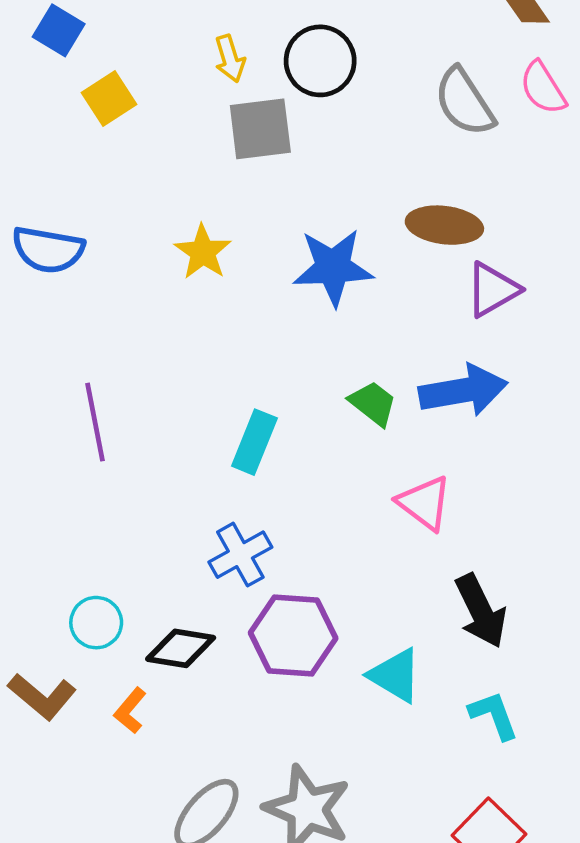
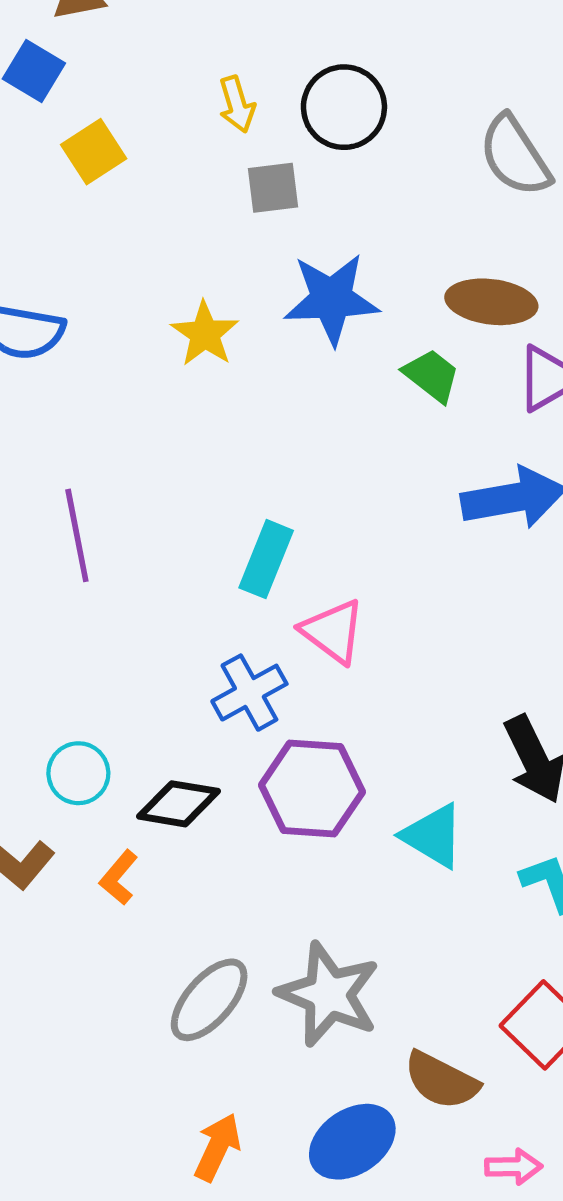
gray square: (260, 129) -> (273, 188), size x0.7
blue star: (333, 267) -> (331, 299), moved
green trapezoid: (373, 403) -> (432, 376), moved
pink triangle: (424, 503) -> (333, 631), moved

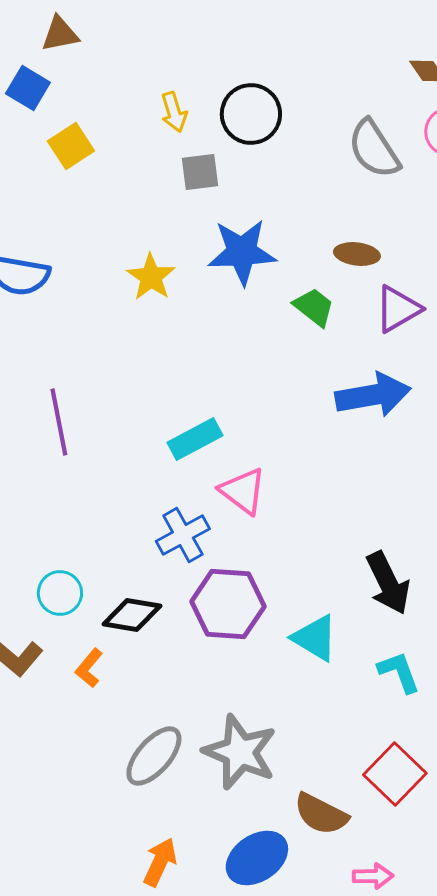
brown ellipse: (491, 302) -> (357, 254), size x0.7
cyan rectangle: (266, 559) -> (195, 439), turned 40

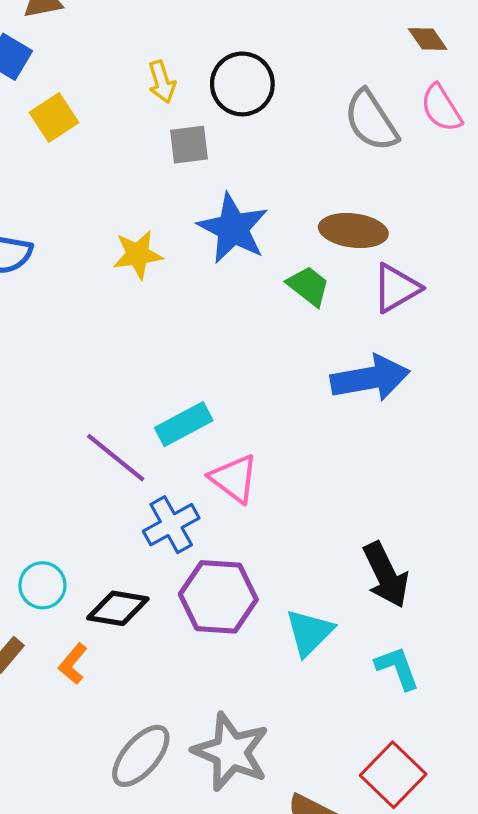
blue star: (242, 252) -> (233, 228), turned 30
brown ellipse: (357, 254) -> (353, 230), size x1.4
yellow star: (151, 277) -> (138, 255), turned 30
purple line: (59, 422) -> (116, 458), moved, turned -40
cyan triangle: (315, 638) -> (309, 632), turned 44

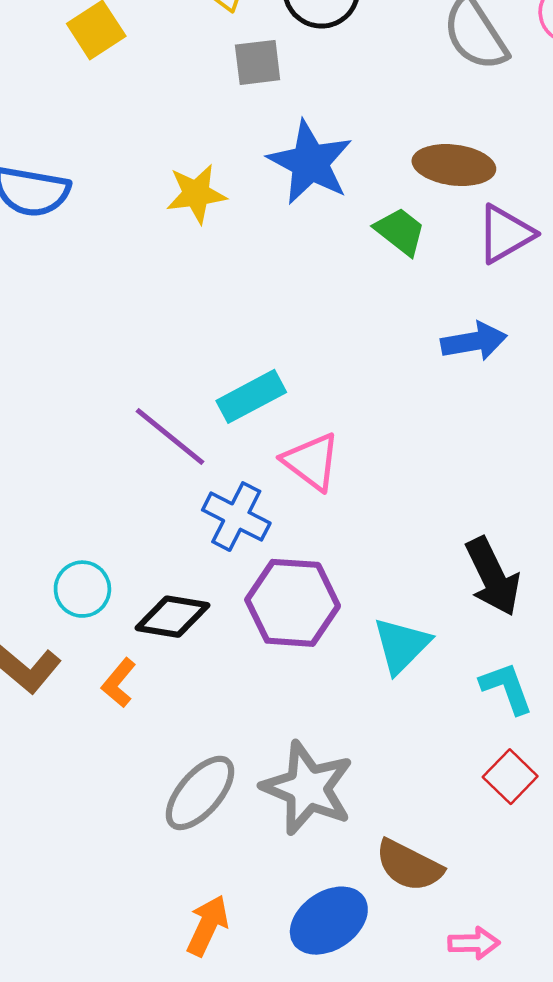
blue arrow: (370, 378) -> (474, 341), size x0.7
blue cross: (171, 525) -> (236, 517), turned -34
red square: (393, 775) -> (510, 777), moved, size x0.7

